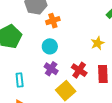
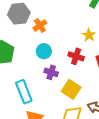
red cross: (79, 70) -> (76, 56), moved
cyan rectangle: (20, 80) -> (24, 92), size x1.6

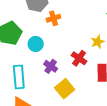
cyan circle: (44, 51) -> (36, 44), moved

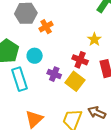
cyan rectangle: (19, 77) -> (20, 79), moved
yellow square: (65, 89) -> (75, 81), moved

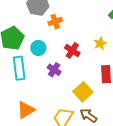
red cross: (80, 60) -> (72, 51), moved
yellow square: (75, 81) -> (83, 92), moved

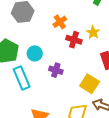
orange cross: (55, 22) -> (60, 22), moved
red cross: (72, 51) -> (74, 40), moved

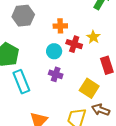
orange cross: (60, 22) -> (60, 26), turned 32
cyan circle: (35, 53) -> (54, 51), moved

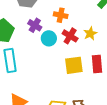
purple cross: (56, 74) -> (35, 25), moved
yellow square: (89, 88) -> (74, 65), moved, turned 36

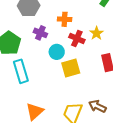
cyan circle: (49, 38) -> (57, 52), moved
yellow square: (74, 65) -> (71, 68), moved

